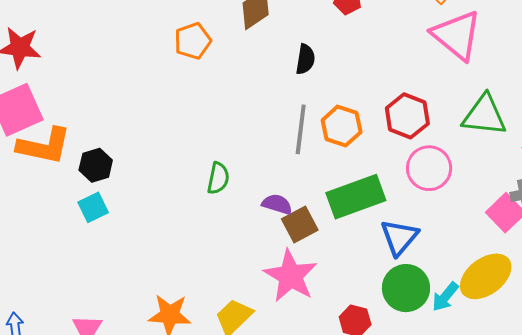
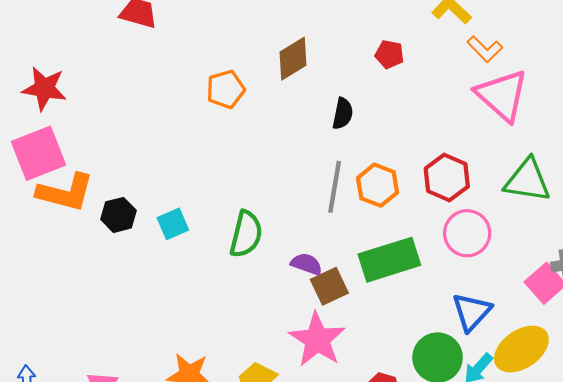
green semicircle: (218, 178) -> (246, 234), size x1.4
cyan square: (93, 207) -> (173, 224), moved
blue triangle: (399, 237) -> (472, 312), moved

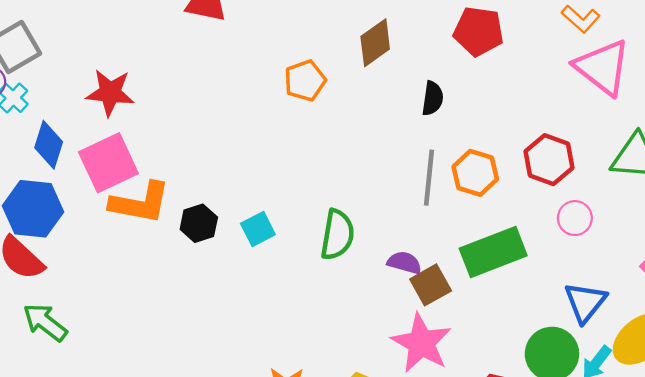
red pentagon: (389, 54) -> (479, 31), size x1.6
pink circle: (467, 233) -> (575, 218), size x0.7

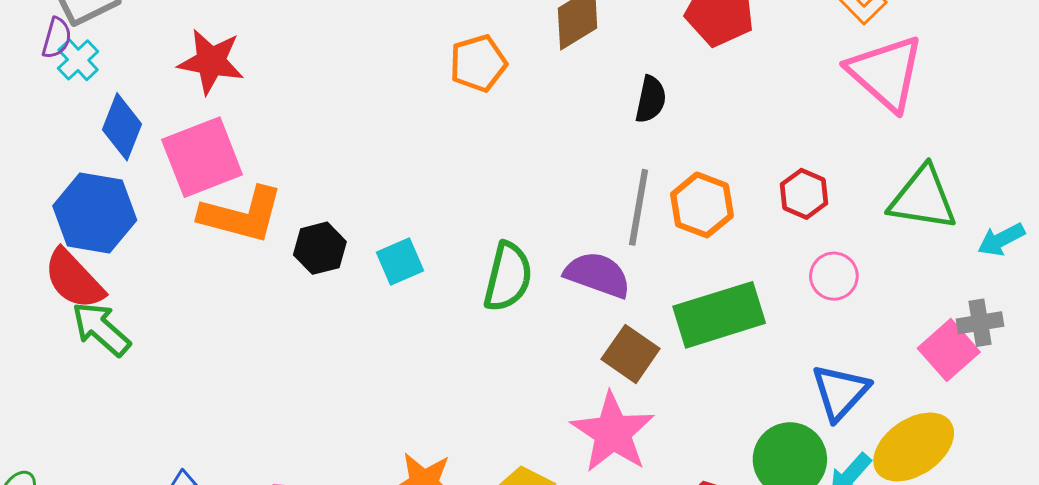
red hexagon: (549, 160) -> (804, 194), size x0.7
purple semicircle: (404, 263) -> (598, 275), moved, size x1.4
brown square: (431, 285) -> (631, 354), turned -30
green arrow: (45, 322) -> (101, 329), moved

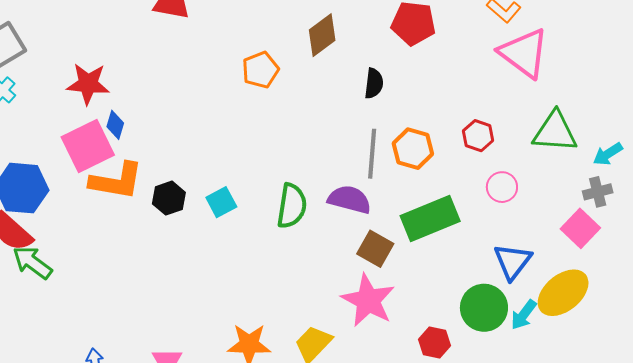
blue diamond: (122, 127) -> (115, 125), moved, size x0.7
gray cross: (980, 323) -> (598, 192), moved

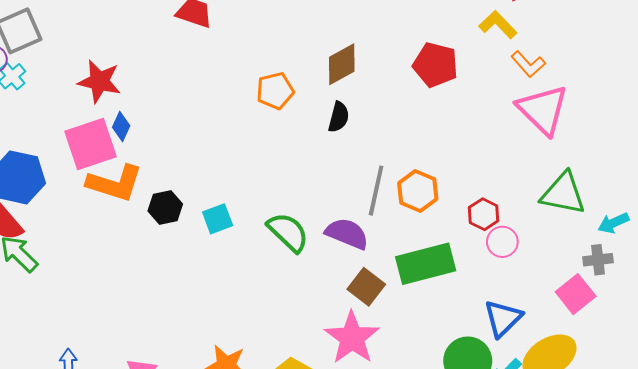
black semicircle: (374, 83) -> (339, 117), moved
red hexagon: (478, 136) -> (484, 214), moved
green semicircle: (292, 206) -> (288, 232), turned -63

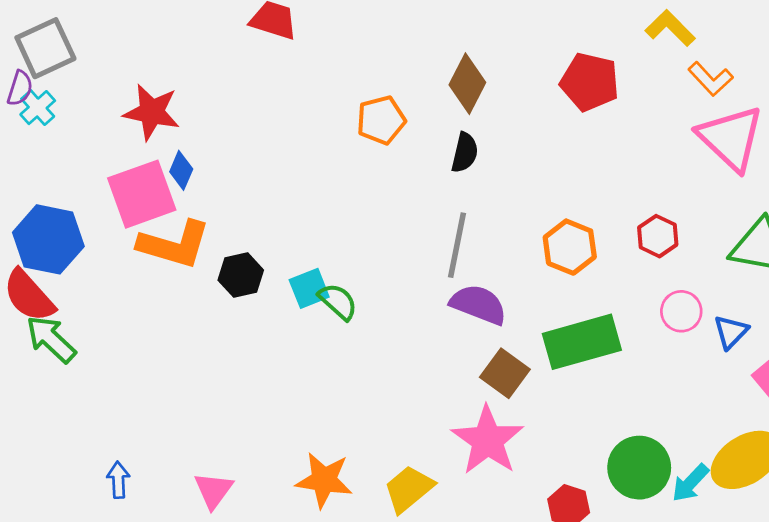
brown diamond: (342, 64) -> (467, 84), turned -33
gray line: (376, 191) -> (457, 245), moved
red hexagon: (484, 214) -> (658, 236), moved
green semicircle: (288, 232) -> (338, 301), moved, size x0.7
blue triangle: (503, 318) -> (731, 332), moved, size x0.7

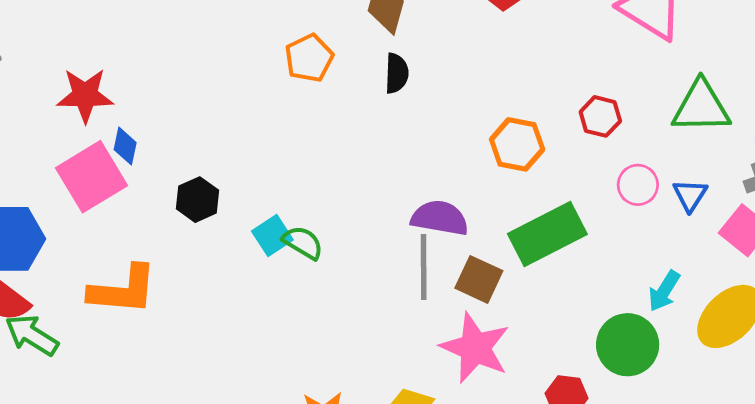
orange L-shape: (174, 244) -> (123, 290), moved
gray line: (457, 245) -> (424, 267), moved
black hexagon: (241, 275) -> (198, 200), moved
cyan arrow: (690, 483) -> (664, 291), moved

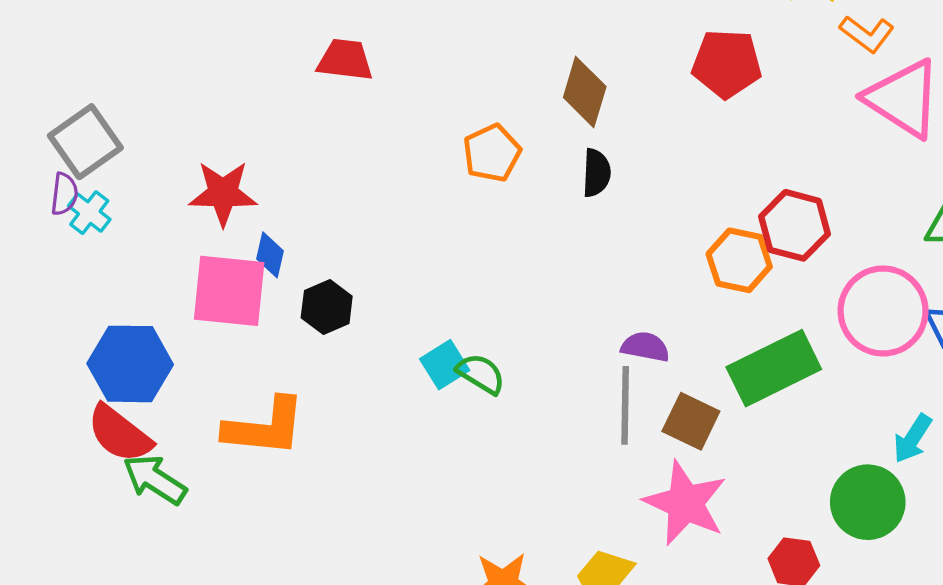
red hexagon: (600, 116) -> (794, 225), moved, size x1.4
pink square: (91, 177) -> (229, 291), turned 36
pink circle: (638, 185) -> (883, 311), size x1.8
black hexagon: (198, 200) -> (327, 307), moved
purple semicircle: (440, 218) -> (645, 347), size x0.7

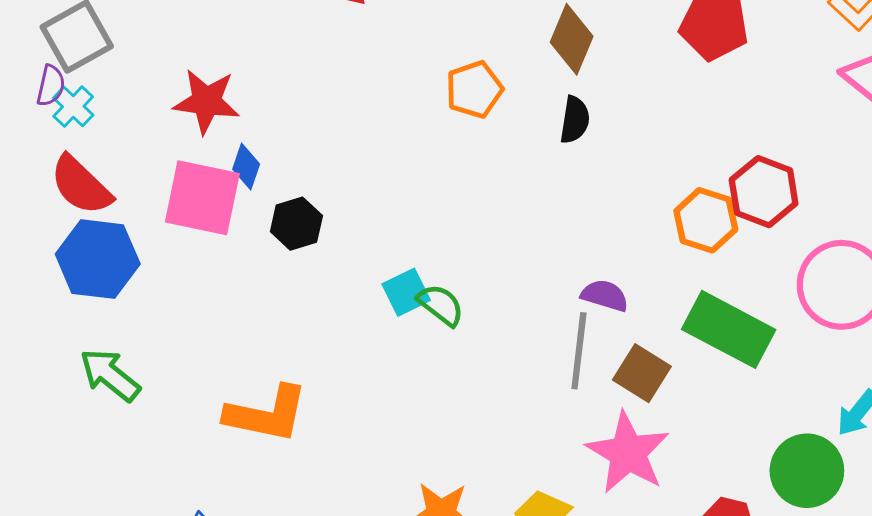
green rectangle: (774, 368) -> (729, 329), turned 48
orange L-shape: (265, 427) -> (267, 414), moved
red semicircle: (120, 434) -> (81, 185), moved

